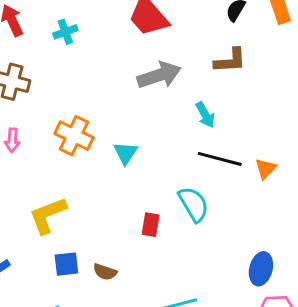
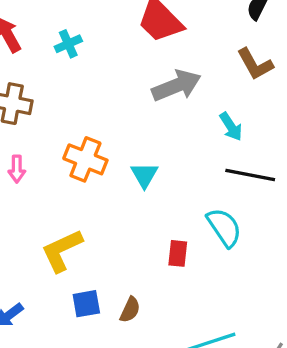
brown L-shape: (230, 61) -> (255, 64), turned 68
brown semicircle: (105, 272) -> (130, 310), turned -80

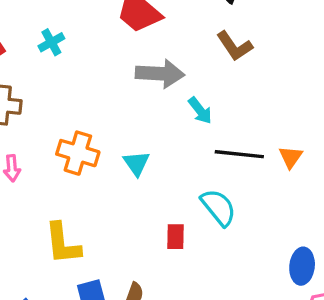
gray arrow: (176, 86) -> (160, 74), turned 30
cyan arrow: (231, 127) -> (200, 111), moved
yellow L-shape: (62, 250) -> (63, 244), turned -66

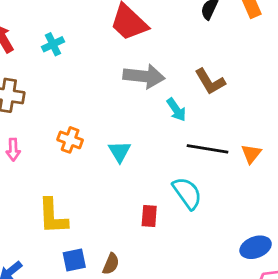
brown L-shape: (234, 46) -> (210, 82), moved
orange cross: (78, 153) -> (70, 140), size x0.7
blue ellipse: (302, 266) -> (256, 247), turned 60

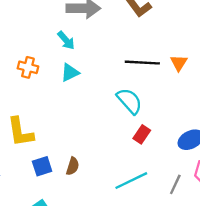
cyan arrow: (176, 110) -> (66, 40), moved
cyan triangle: (120, 152) -> (70, 73), turned 42
red rectangle: (149, 216) -> (142, 134), moved, turned 36

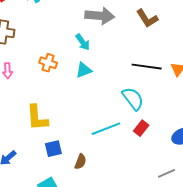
brown semicircle: (73, 166) -> (80, 162), moved
cyan line: (131, 181) -> (106, 129), moved
gray line: (175, 184) -> (166, 173), turned 36

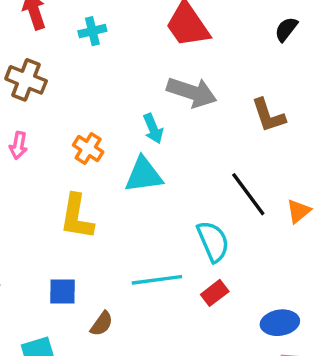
black line: (147, 67) -> (248, 194), turned 32
cyan triangle: (84, 70) -> (144, 175), size x1.4
yellow L-shape: (37, 118) -> (77, 217), moved

